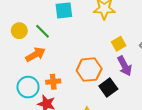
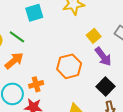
black square: (108, 88) -> (106, 87), moved

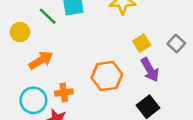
green line: (17, 37) -> (48, 16), moved

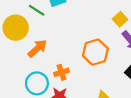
yellow circle: (20, 32) -> (16, 28), size x1.5

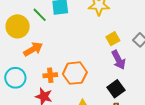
orange hexagon: (95, 52) -> (75, 73), moved
cyan circle: (37, 83) -> (15, 78), moved

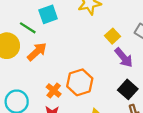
orange arrow: (33, 49) -> (37, 52), moved
orange cross: (50, 75) -> (54, 91), turned -32

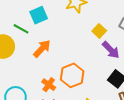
orange arrow: (37, 52) -> (42, 49), moved

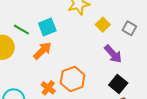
cyan square: (39, 15) -> (47, 27), moved
yellow square: (99, 31) -> (103, 25), moved

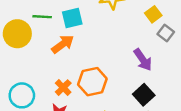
yellow square: (103, 25) -> (153, 14), moved
green line: (21, 30) -> (42, 17), turned -35

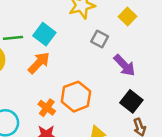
cyan square: (72, 18) -> (44, 34), turned -30
gray square: (166, 33) -> (100, 39), moved

